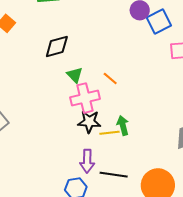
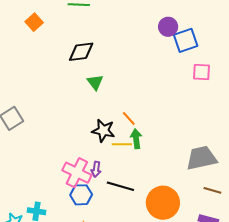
orange line: (110, 78) -> (129, 118), moved
pink cross: (85, 98) -> (77, 173), moved, turned 32
purple arrow: (87, 161) -> (96, 169), size x0.7

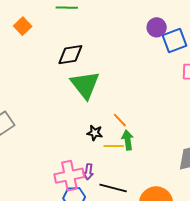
green triangle: (95, 82) -> (85, 85), size x1.8
black star: (103, 131) -> (95, 133), size x0.7
pink cross: (77, 173) -> (69, 176), turned -36

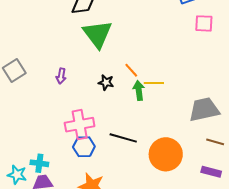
yellow line: (114, 146) -> (154, 83), moved
purple arrow: (88, 172) -> (61, 76), moved

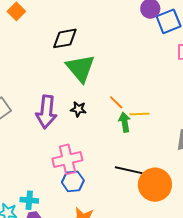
purple arrow: (61, 76) -> (46, 112), size x2.0
black star: (106, 82) -> (78, 109), moved
black line: (123, 138) -> (129, 170), moved

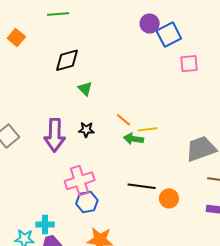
green triangle: (80, 68) -> (85, 89), size x0.5
green arrow: (125, 122) -> (134, 139), turned -66
orange circle: (155, 185) -> (169, 198), size x0.6

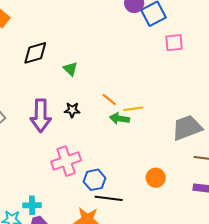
black diamond: (67, 60) -> (35, 53), moved
black line: (142, 186) -> (109, 198), moved
blue hexagon: (87, 202) -> (94, 180), moved

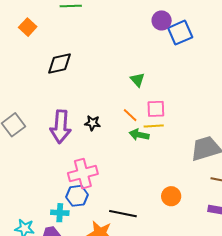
pink square: (174, 43) -> (156, 109), moved
green triangle: (70, 69) -> (137, 80), moved
blue hexagon: (94, 180) -> (77, 196), moved
cyan cross: (32, 205) -> (60, 213), moved

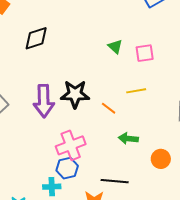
pink square: (156, 109) -> (145, 53), moved
orange line: (130, 115) -> (109, 108), moved
black star: (92, 123) -> (75, 94), size x1.8
green arrow: (139, 135) -> (128, 139), moved

